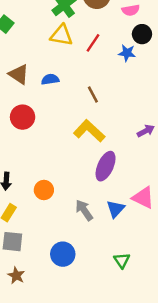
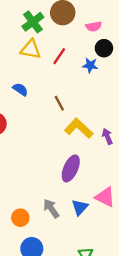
blue semicircle: (50, 79) -> (20, 89), turned 42
yellow L-shape: (89, 131) -> (79, 128), moved
purple arrow: (146, 131) -> (107, 136), turned -84
orange circle: (44, 190) -> (20, 218), moved

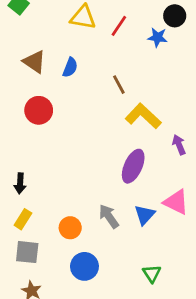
blue semicircle: (20, 89) -> (70, 67), turned 77
purple arrow: (107, 136) -> (179, 145), moved

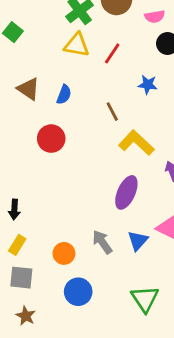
blue star: (158, 37) -> (148, 85), moved
red circle: (39, 110) -> (51, 139), moved
green triangle: (152, 274) -> (145, 299), size x1.5

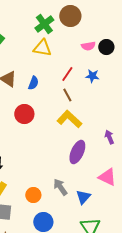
pink semicircle: (155, 17) -> (88, 46), moved
red line: (112, 53) -> (67, 74), moved
yellow L-shape: (136, 143) -> (69, 119), moved
blue triangle: (138, 241) -> (83, 197), moved

